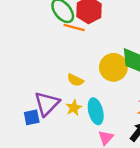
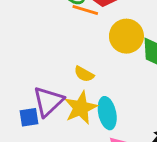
yellow circle: (113, 67) -> (126, 36), moved
yellow star: (74, 108) -> (81, 108), size x1.6

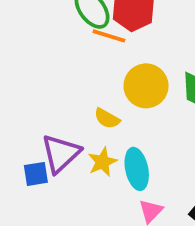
yellow circle: (126, 36) -> (146, 86), moved
yellow star: (81, 108) -> (102, 162), size x0.7

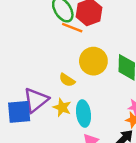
yellow star: (102, 162) -> (62, 107), turned -30
blue square: (36, 174) -> (19, 112), size x1.5

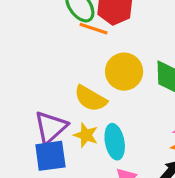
yellow semicircle: (67, 80) -> (90, 98), size x1.5
blue square: (19, 112) -> (50, 156), moved

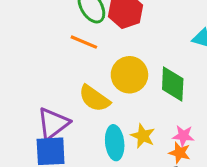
orange line: (94, 29) -> (84, 42), moved
yellow star: (86, 135) -> (143, 136), moved

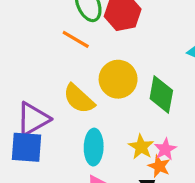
yellow star: (143, 136) -> (141, 147), moved
pink star: (183, 136) -> (165, 149), turned 30

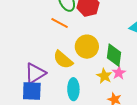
yellow star: (141, 147) -> (104, 76), moved
pink star: (165, 149) -> (119, 73), moved

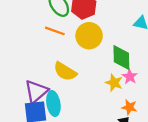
yellow circle: (87, 47) -> (89, 36), moved
cyan ellipse: (73, 89) -> (53, 104), moved

